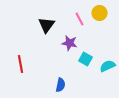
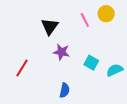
purple star: (70, 43) -> (61, 52), moved
red line: (21, 64) -> (22, 68), turned 42

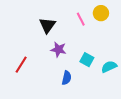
blue semicircle: (65, 90) -> (67, 78), moved

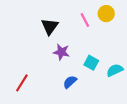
red line: (21, 65) -> (22, 83), moved
blue semicircle: (67, 78) -> (70, 82), turned -144

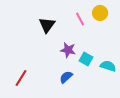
purple star: (61, 52) -> (68, 50), moved
cyan semicircle: (115, 70) -> (108, 66), turned 42

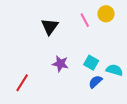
purple star: (68, 50) -> (60, 64), moved
blue semicircle: (66, 77) -> (95, 82), moved

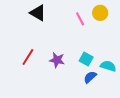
black triangle: (50, 27) -> (38, 13), moved, turned -36
red line: (22, 83) -> (28, 57), moved

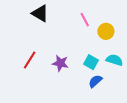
yellow circle: (100, 13) -> (106, 31), moved
cyan semicircle: (108, 66) -> (114, 60), moved

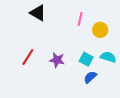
pink line: (85, 20) -> (80, 19), turned 40

